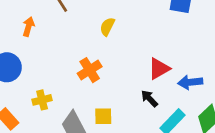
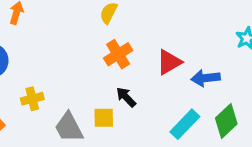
orange cross: (90, 70) -> (118, 54), moved
black arrow: (149, 99) -> (126, 97), moved

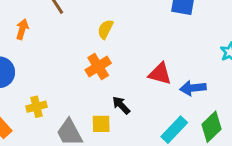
orange cross: (118, 54) -> (98, 67), moved
red triangle: (169, 62) -> (160, 74), turned 45

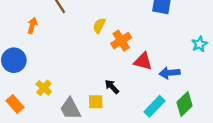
orange cross: (98, 67) -> (121, 41), moved
yellow cross: (37, 107) -> (44, 88), turned -35

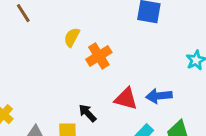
red triangle: (143, 61) -> (126, 99), moved

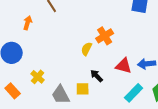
yellow semicircle: (72, 37) -> (87, 49), moved

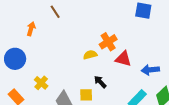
yellow semicircle: (87, 49) -> (90, 55), turned 48
red triangle: (124, 66) -> (123, 59), moved

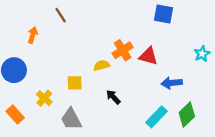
red triangle: (123, 59) -> (148, 56), moved
yellow square: (86, 95) -> (75, 83), moved

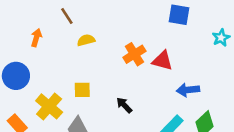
cyan star: (202, 54) -> (221, 38), moved
yellow semicircle: (102, 65) -> (86, 40), moved
yellow cross: (44, 98) -> (49, 106), size x1.5

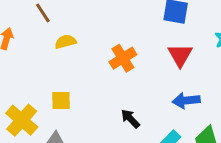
red triangle: (162, 61) -> (180, 55), moved, turned 45
black arrow: (124, 105) -> (130, 119), moved

